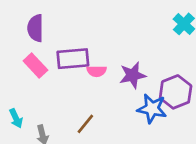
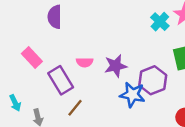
purple semicircle: (35, 28) -> (55, 17), moved
purple rectangle: (73, 59) -> (61, 80), moved, turned 64

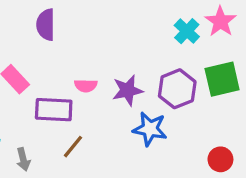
purple rectangle: (61, 80) -> (54, 110), turned -56
purple hexagon: (153, 80) -> (177, 89), moved

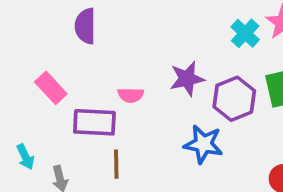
purple star: (127, 90) -> (187, 79), moved
brown line: (73, 147) -> (116, 164), turned -40

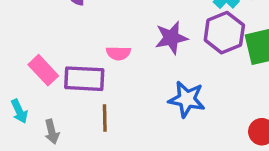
pink rectangle: (51, 88) -> (43, 70), moved
purple hexagon: (234, 99) -> (224, 33), moved

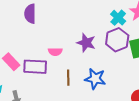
purple star: (171, 38) -> (86, 43), turned 30
brown line: (105, 118) -> (68, 78), moved

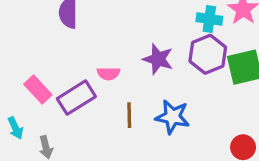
cyan cross: (118, 18) -> (209, 19), turned -35
purple rectangle: (35, 67) -> (76, 98), turned -35

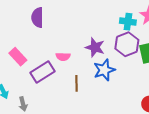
pink rectangle: (38, 90) -> (18, 57), moved
blue star: (173, 117) -> (104, 70), moved, turned -30

